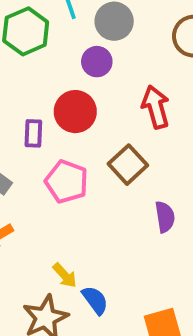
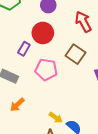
purple rectangle: (33, 133) -> (24, 49), turned 40

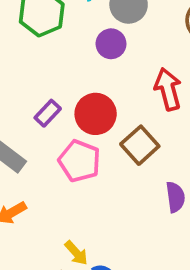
red circle: (43, 33) -> (96, 114), moved

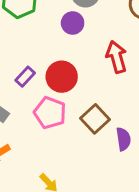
brown square: (140, 145) -> (95, 119), moved

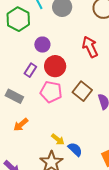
purple circle: (73, 23) -> (42, 45), moved

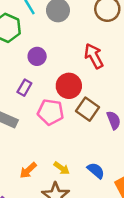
red circle: (55, 66) -> (69, 86), moved
orange arrow: (21, 125) -> (28, 170), moved
blue semicircle: (75, 149) -> (96, 171), moved

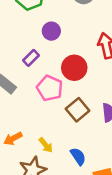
brown square: (87, 109) -> (78, 110), moved

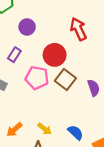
brown square: (78, 110) -> (65, 80), moved

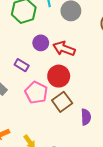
red arrow: (78, 29) -> (64, 49), moved, turned -60
purple rectangle: (14, 55) -> (22, 65), turned 72

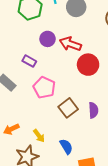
red circle: (59, 76) -> (88, 65), moved
brown square: (62, 102) -> (68, 108), moved

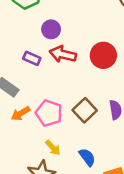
red arrow: (70, 44) -> (63, 54), moved
pink pentagon: (44, 88) -> (49, 113), moved
orange arrow: (11, 129) -> (21, 114), moved

